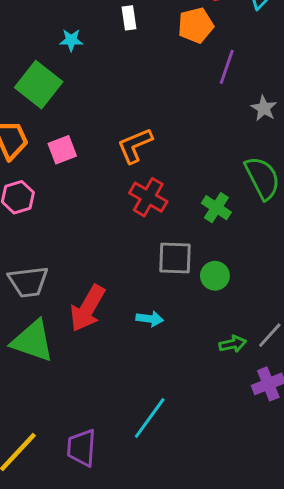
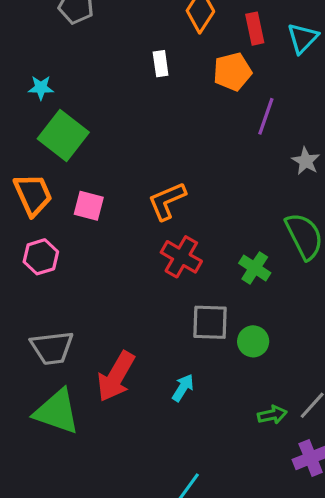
cyan star: (71, 40) -> (41, 88), moved
pink square: (62, 150) -> (89, 206), turned 36
cyan arrow: (150, 319) -> (183, 388), turned -65

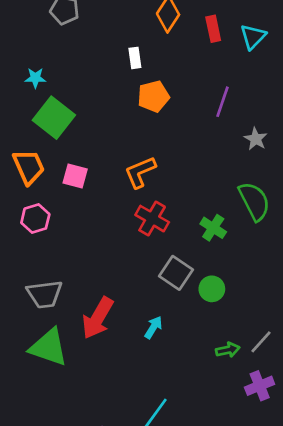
orange pentagon: (232, 72) -> (153, 96), moved
gray square: (210, 322) -> (176, 273), turned 32

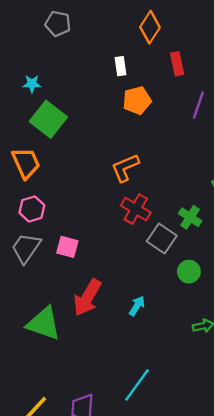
red rectangle: (213, 29) -> (177, 64), moved
pink square: (75, 176) -> (67, 247), moved
gray square: (176, 273) -> (162, 239), moved
gray trapezoid: (45, 294) -> (26, 248), moved, turned 132

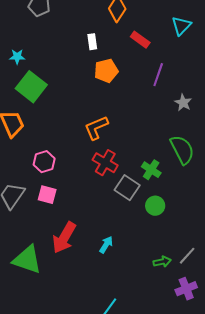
red rectangle: (177, 64) -> (140, 40), turned -42
pink hexagon: (32, 209) -> (44, 162), moved
green circle: (189, 272) -> (155, 206), moved

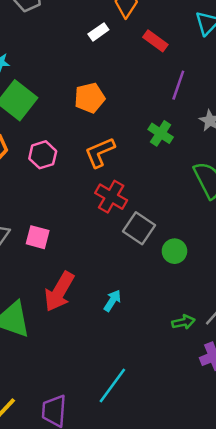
white rectangle: (92, 42) -> (98, 32), moved, turned 63
orange pentagon: (106, 71) -> (90, 98), moved
pink hexagon: (44, 162) -> (43, 155), moved
green cross: (151, 170) -> (161, 133), moved

